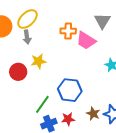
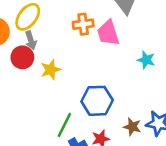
pink trapezoid: (86, 40) -> (108, 33), turned 50
red circle: (18, 72) -> (22, 57), moved

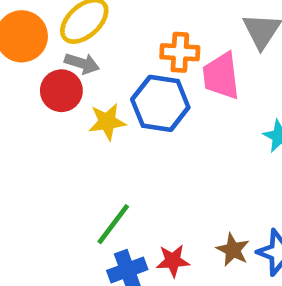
gray arrow: (31, 40) -> (82, 63), turned -66
blue hexagon: (97, 101) -> (160, 103), moved

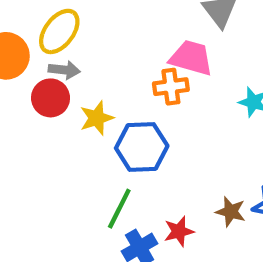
orange cross: (180, 52) -> (171, 87), moved
pink trapezoid: (221, 76) -> (191, 58), turned 123
blue hexagon: (160, 103) -> (142, 147), moved

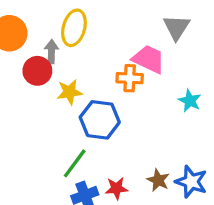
yellow ellipse: (59, 31) -> (74, 28), moved, turned -32
gray arrow: (64, 70) -> (51, 52), turned -105

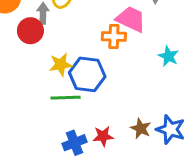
yellow star: (70, 92) -> (61, 65), moved
green line: (75, 163) -> (66, 98), moved, turned 52

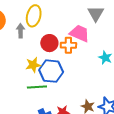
red circle: (30, 31) -> (49, 43), moved

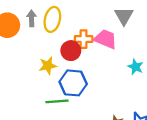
gray arrow: (21, 31) -> (32, 18), moved
orange cross: (68, 45) -> (84, 39), moved
yellow star: (33, 65) -> (48, 66), moved

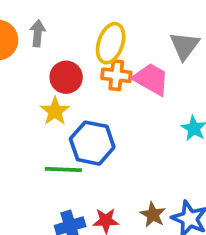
yellow ellipse: (52, 19) -> (111, 43), moved
red circle: (71, 51) -> (66, 77), moved
yellow star: (48, 66) -> (55, 111), turned -30

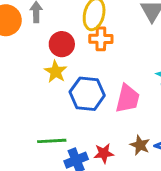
pink trapezoid: (151, 79) -> (128, 99), moved, turned 80
green line: (63, 170) -> (52, 141), moved

